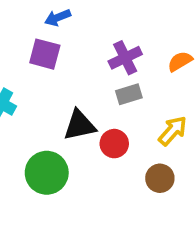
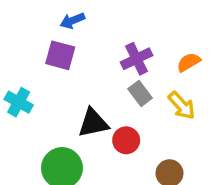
gray rectangle: (129, 94) -> (140, 93), turned 70
yellow arrow: (173, 131) -> (182, 106), moved, turned 96

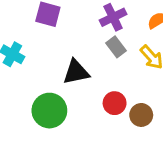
red circle: (126, 140) -> (115, 103), moved

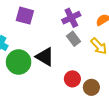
black triangle: (76, 72) -> (45, 57), turned 42
green circle: (49, 111) -> (19, 62), moved

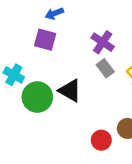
purple cross: (71, 18) -> (103, 42), turned -30
red circle: (72, 79) -> (101, 140), moved

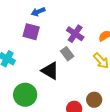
gray rectangle: (105, 68) -> (67, 54), moved
green circle: (37, 97) -> (25, 95), moved

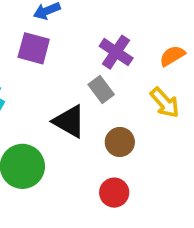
brown circle: (94, 100) -> (120, 142), moved

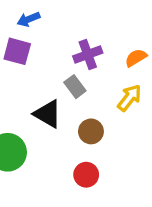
purple cross: (116, 52) -> (88, 54), turned 36
yellow arrow: (165, 103) -> (129, 98), turned -100

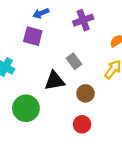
purple cross: (88, 54) -> (83, 20), moved
black triangle: (48, 114) -> (55, 81), turned -40

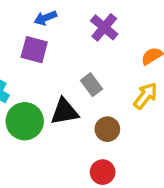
purple cross: (83, 20) -> (104, 27), turned -30
green circle: (26, 108) -> (25, 121), moved

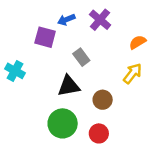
blue arrow: (45, 18) -> (66, 20), moved
gray rectangle: (91, 85) -> (81, 57), moved
green circle: (25, 121) -> (63, 123), moved

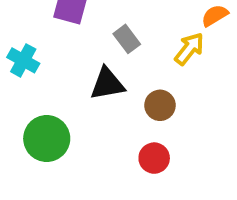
yellow arrow: (133, 73) -> (189, 49), moved
green circle: (63, 123) -> (47, 139), moved

